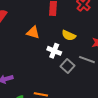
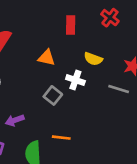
gray square: (67, 66) -> (53, 95), moved

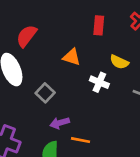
gray square: (53, 95) -> (45, 93), moved
purple arrow: (15, 120) -> (60, 123), moved

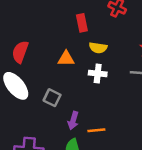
yellow semicircle: (119, 62) -> (98, 48), moved
purple arrow: (60, 123) -> (73, 121), turned -42

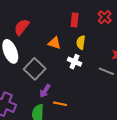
yellow semicircle: (98, 48) -> (81, 42), turned 72
gray square: (52, 98) -> (35, 69), size x1.5

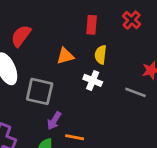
orange triangle: (54, 43) -> (65, 56), turned -32
gray square: (35, 69) -> (40, 91), turned -30

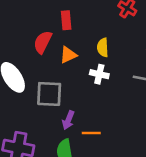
red rectangle: (92, 25) -> (66, 20), moved
red semicircle: (21, 36) -> (43, 42), moved

